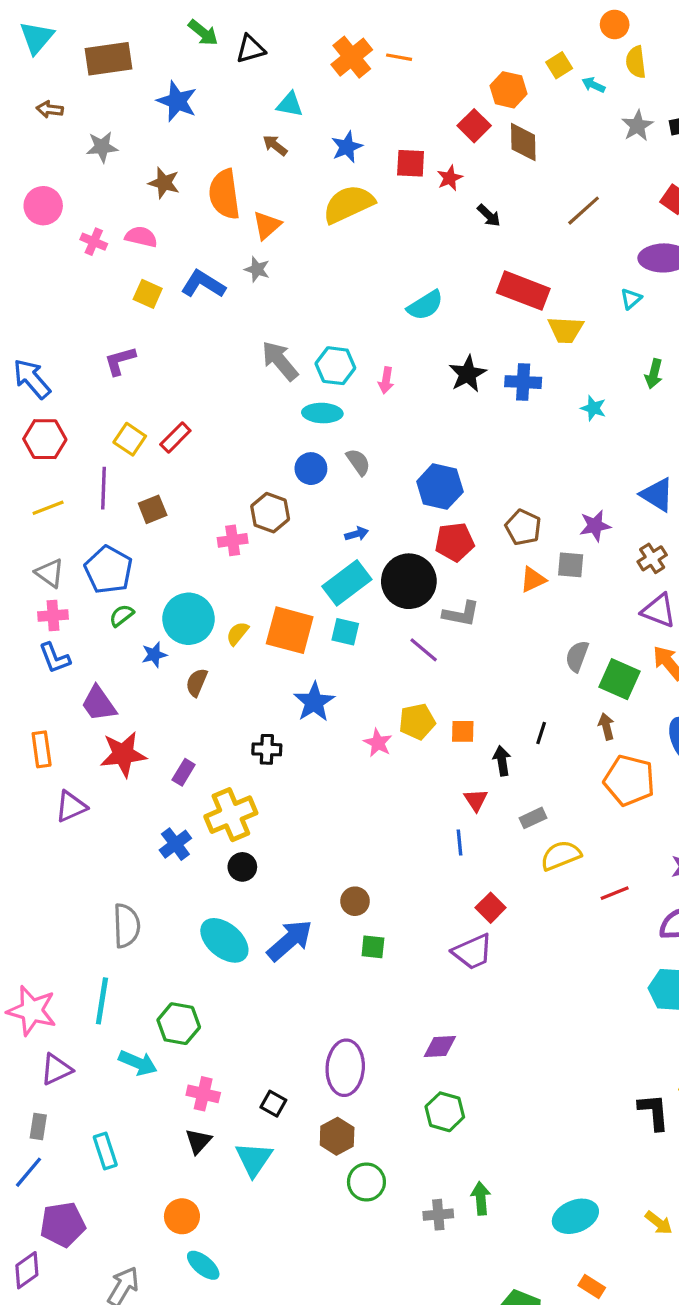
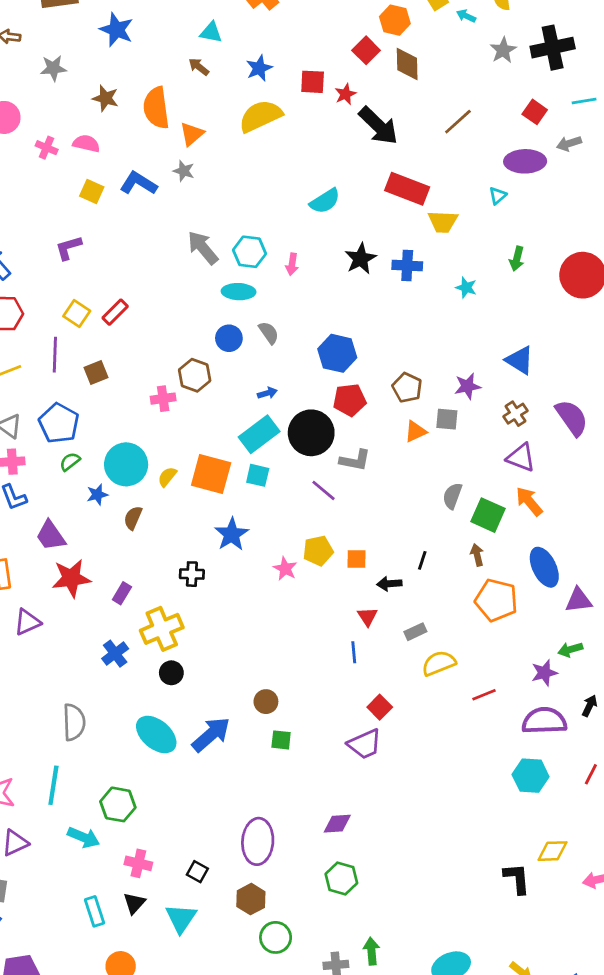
black arrow: (489, 216) -> (378, 126), size x2.0
black arrow: (502, 761) -> (389, 584), turned -85
cyan rectangle: (105, 1151) -> (95, 911), moved

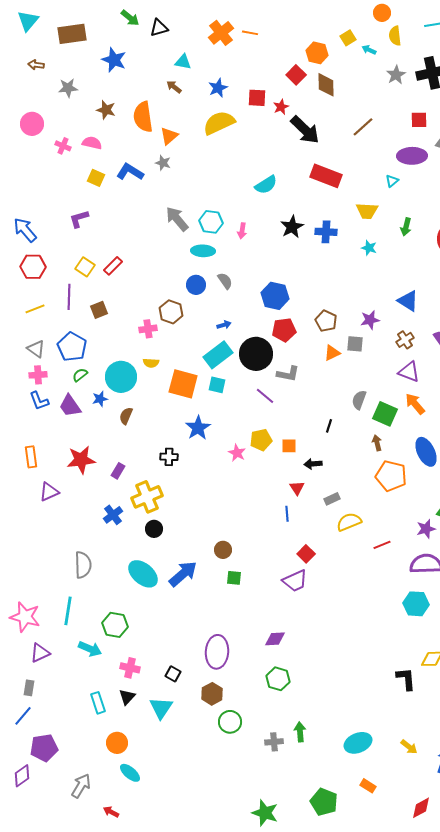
red square: (535, 112) -> (419, 120), turned -36
yellow trapezoid: (443, 222) -> (367, 211), moved
yellow semicircle: (167, 477) -> (151, 363), moved, turned -126
purple trapezoid: (51, 536) -> (70, 406), moved
black line: (422, 560) -> (329, 426), moved

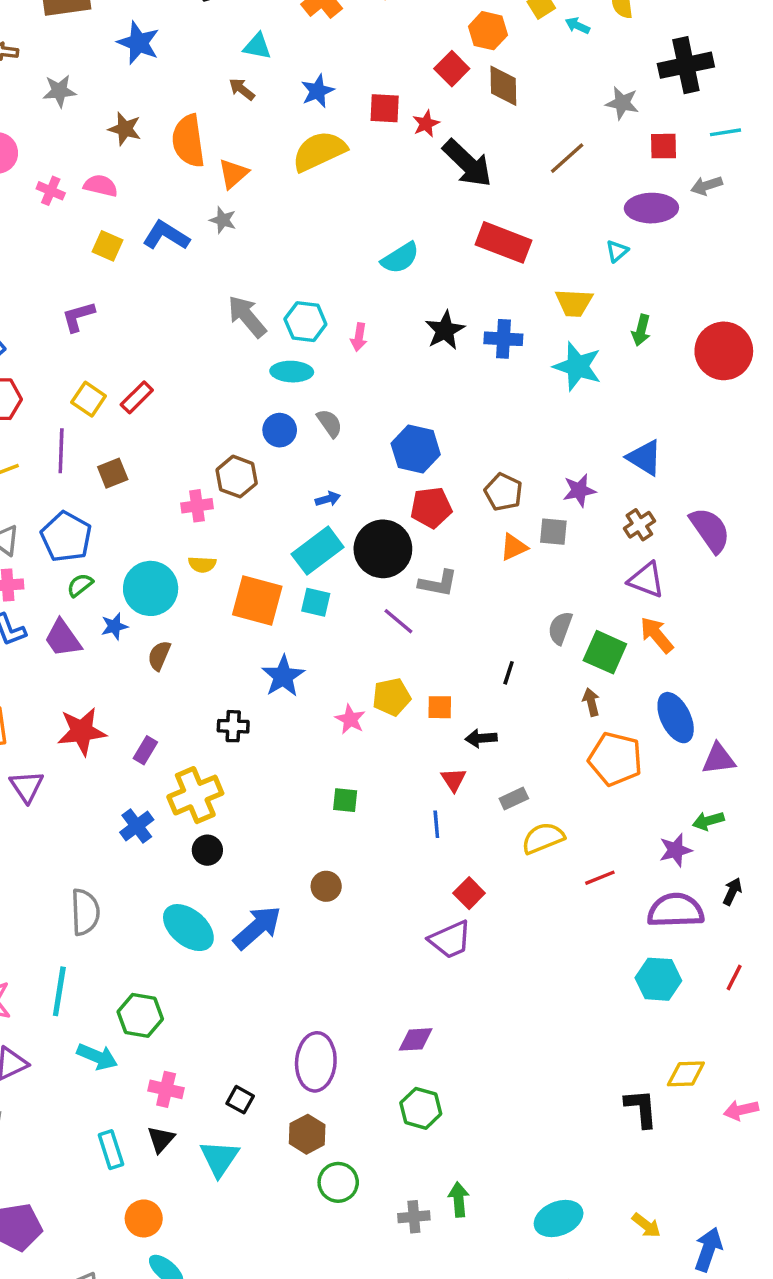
gray star: (396, 75) -> (622, 103), moved, turned -30
cyan star: (369, 248) -> (577, 366), size x1.8
purple triangle: (49, 492) -> (27, 786), turned -40
green square: (234, 578) -> (345, 800), moved

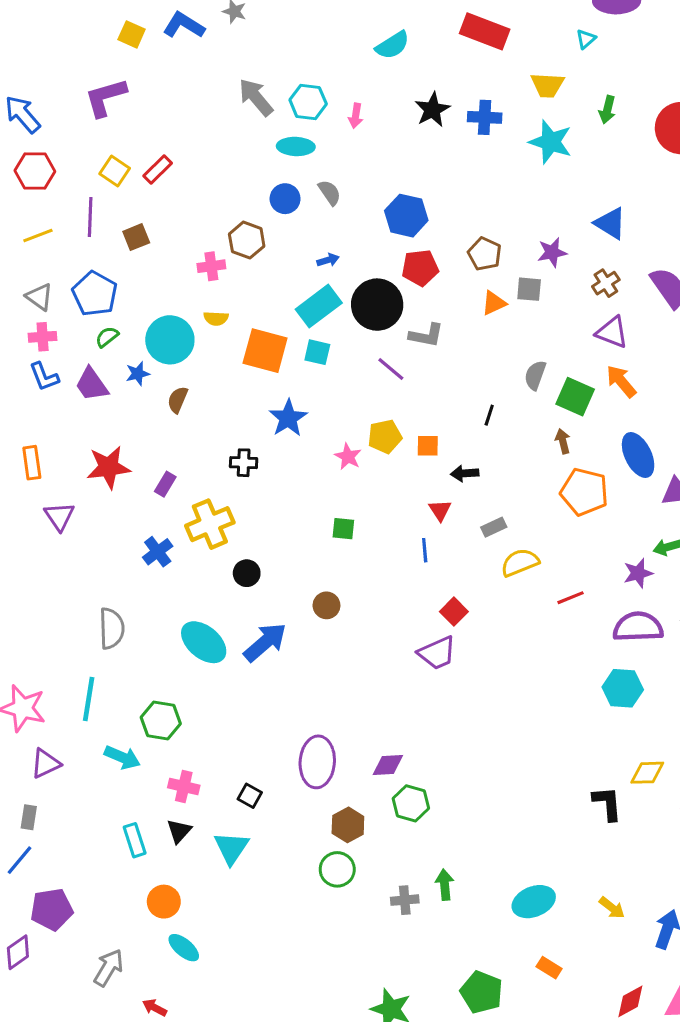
purple L-shape: (78, 316) -> (105, 97), size x1.4
black circle: (207, 850) -> (247, 573), moved
purple diamond: (416, 1039) -> (388, 765), moved
brown hexagon: (307, 1134) -> (348, 825), moved

